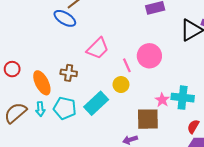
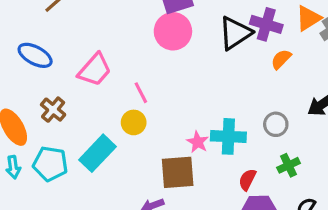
blue ellipse: (65, 18) -> (35, 55), moved
pink circle: (149, 56) -> (173, 31), moved
brown cross: (69, 73) -> (53, 110), turned 35

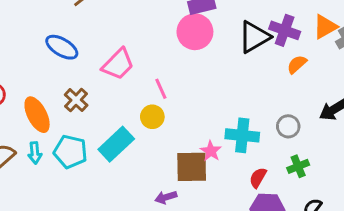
pink star: (198, 142) -> (211, 151), moved

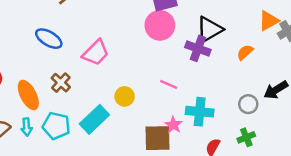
purple cross: (285, 30) -> (198, 48), moved
pink line: (161, 89) -> (169, 84), moved, turned -42
gray circle: (288, 126) -> (248, 104), moved

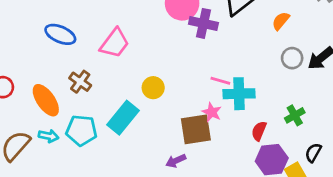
purple cross: (198, 48) -> (203, 23), moved
pink line: (169, 84) -> (220, 81), moved
gray circle: (248, 104) -> (292, 58), moved
cyan arrow: (27, 127) -> (49, 136), turned -66

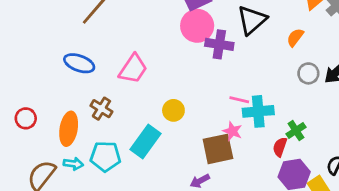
orange ellipse: (46, 100) -> (69, 129), turned 48
green cross: (295, 115) -> (296, 131), moved

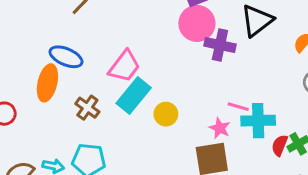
orange ellipse: (69, 129) -> (47, 83), moved
pink star: (232, 131) -> (220, 128), moved
cyan rectangle: (146, 142) -> (134, 96), moved
red semicircle: (280, 147) -> (280, 145), moved

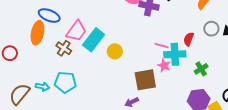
pink trapezoid: (124, 66) -> (76, 31), moved
pink star: (220, 128) -> (164, 66), moved
red semicircle: (280, 145) -> (189, 39), moved

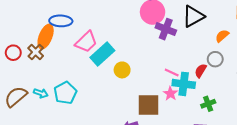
blue ellipse: (49, 16) -> (61, 21), turned -30
gray circle: (211, 29) -> (215, 59), moved
brown cross: (64, 48) -> (36, 52), moved
cyan pentagon: (65, 82) -> (65, 93), turned 30

